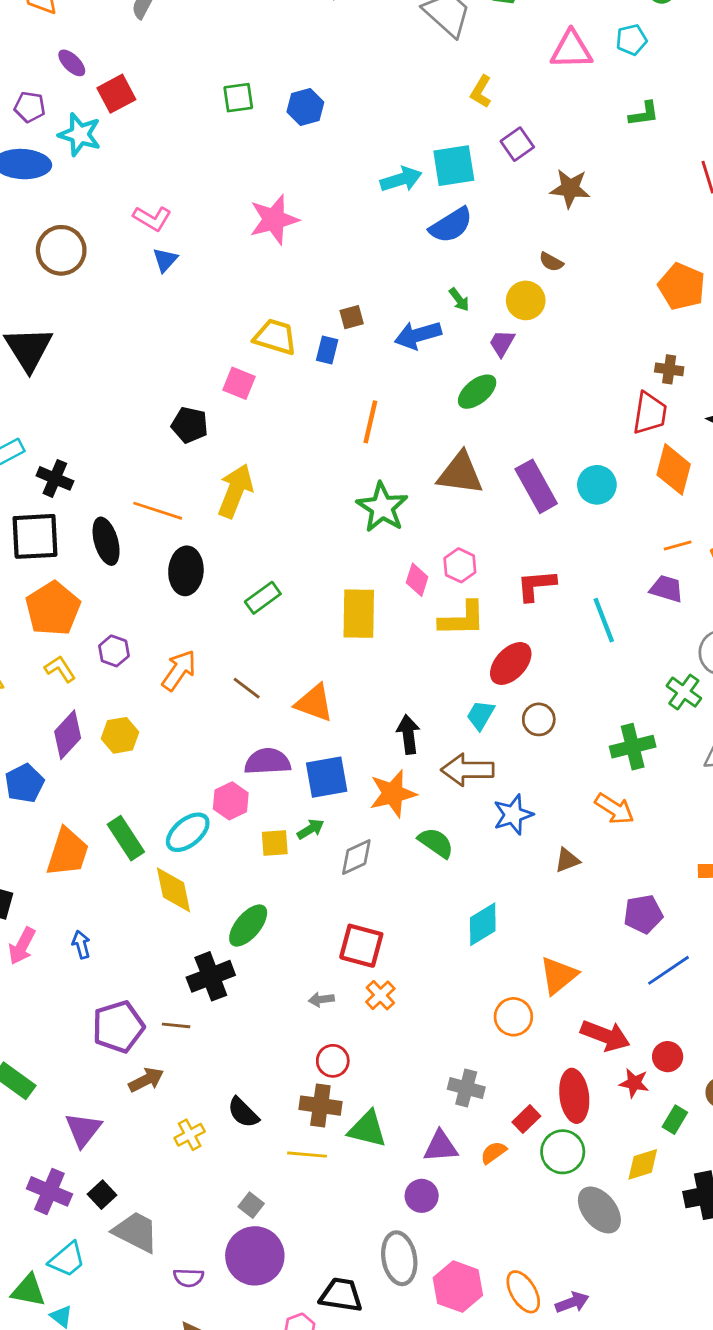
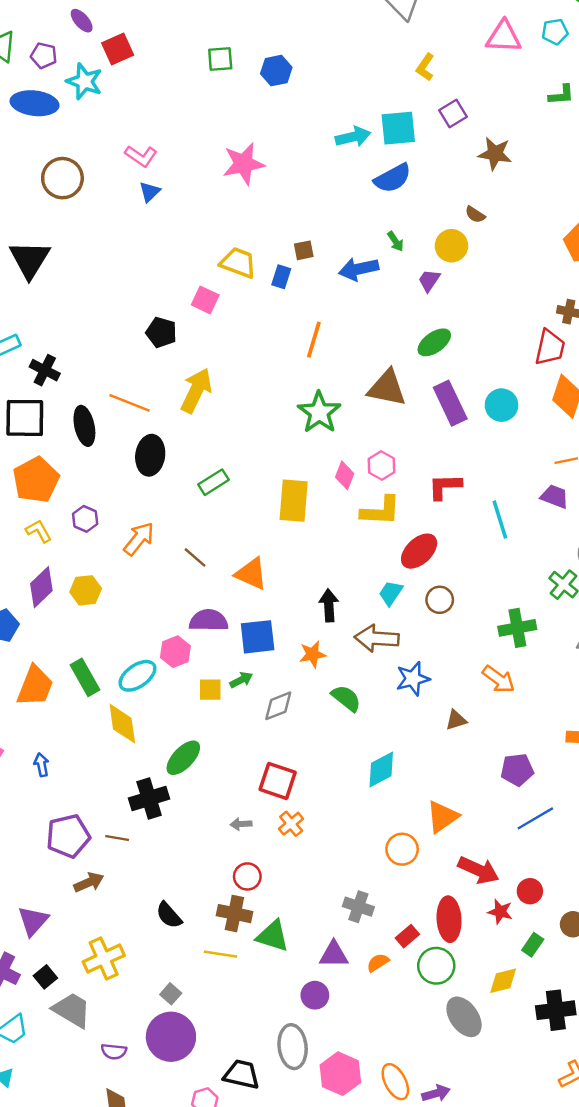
green ellipse: (477, 392) -> (434, 342), moved
orange star: (393, 794) -> (313, 654), size x0.7
yellow cross: (190, 1135) -> (104, 959), moved, size x1.6

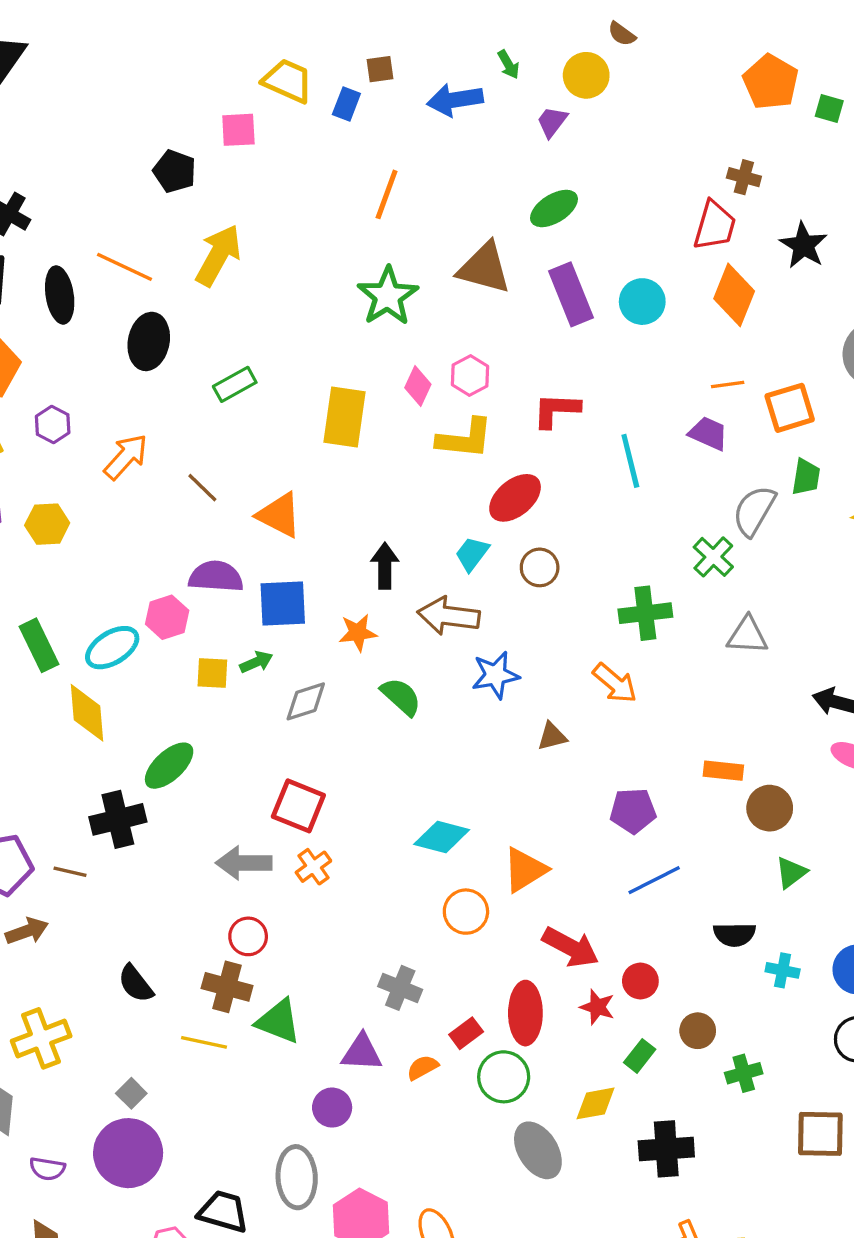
pink square: (205, 300) -> (238, 130), turned -32
cyan diamond: (381, 769) -> (442, 837), moved, turned 39
gray arrow: (241, 824) -> (244, 863), size x1.8

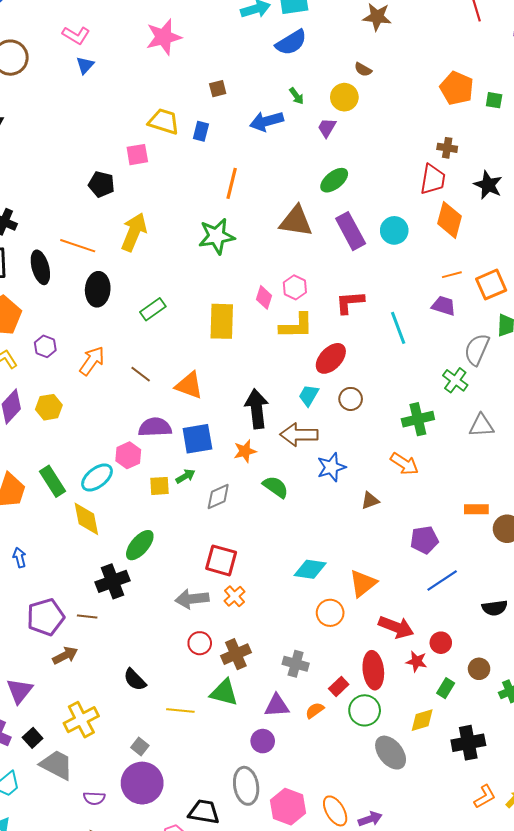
brown square: (380, 69) -> (218, 89), moved
green star: (388, 296) -> (217, 236), moved, turned 30
black arrow: (385, 566) -> (257, 409), size x1.4
brown cross: (227, 987) -> (236, 654), moved, turned -32

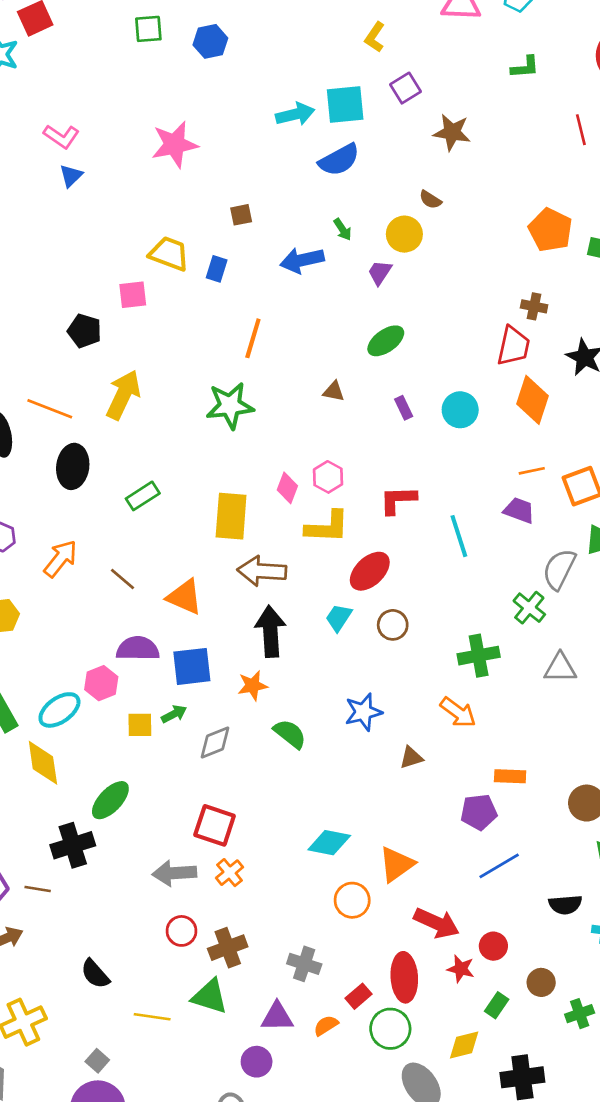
brown triangle: (296, 221) -> (334, 391), size x0.5
purple rectangle: (351, 231) -> (404, 408), size x0.5
brown arrow: (299, 435) -> (262, 571), moved
orange rectangle: (476, 509) -> (510, 776), moved

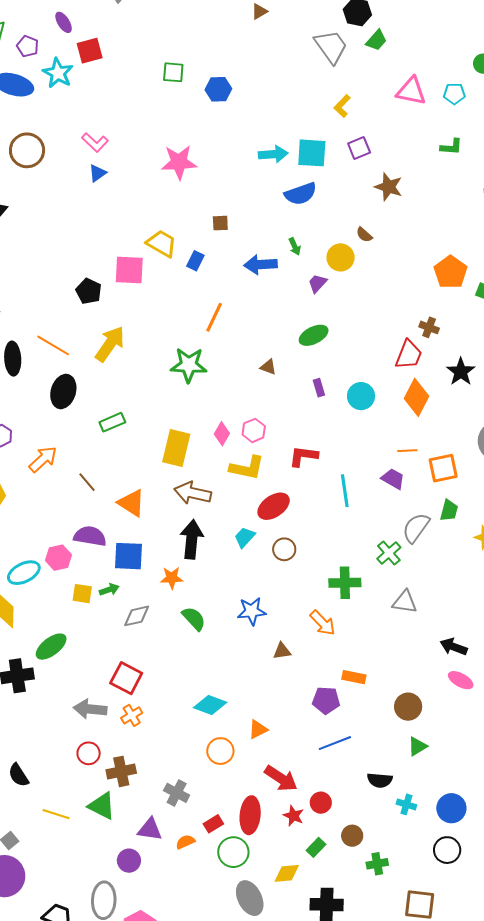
pink square: (133, 295) -> (129, 270), size x1.4
orange triangle: (397, 864) -> (258, 729), size x0.7

